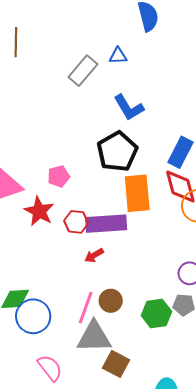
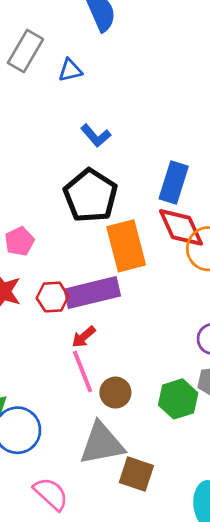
gray rectangle: (83, 71) -> (25, 51), moved
blue L-shape: (129, 108) -> (96, 136), size x0.7
pink line: (86, 308) -> (83, 371), moved, turned -32

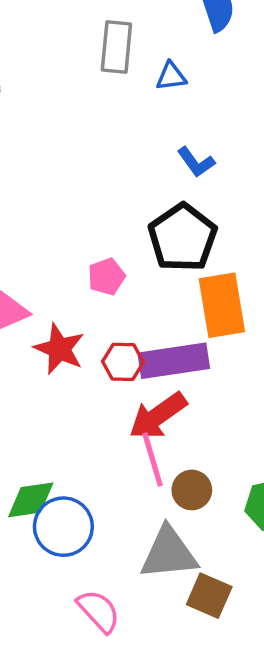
gray rectangle: (25, 51) -> (116, 47), turned -30
pink pentagon: (19, 241) -> (106, 277), moved
red arrow: (84, 337) -> (158, 416), size x1.8

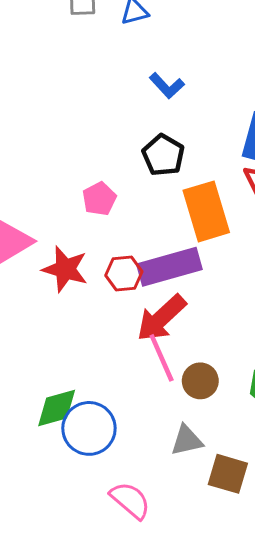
black pentagon: (183, 238) -> (163, 155), size x0.7
gray triangle: (169, 553) -> (187, 440), size x0.6

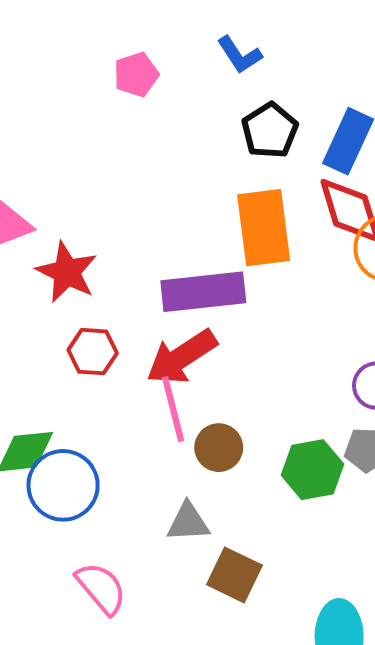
black pentagon: (163, 155) -> (270, 131), moved
pink pentagon: (99, 199) -> (136, 75), moved
red hexagon: (124, 274) -> (93, 352), moved

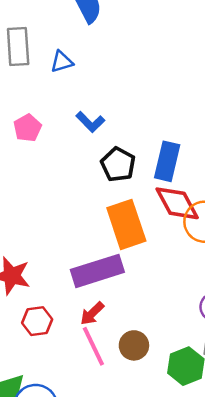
pink pentagon: (136, 75) -> (28, 128), moved
red arrow: (182, 357) -> (92, 313), size x0.6
brown circle: (219, 448) -> (134, 345), moved

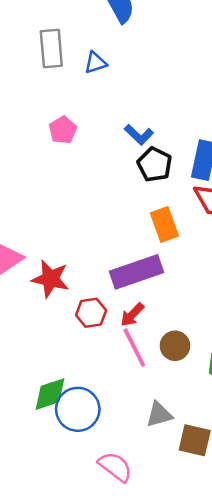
blue L-shape: (90, 122) -> (139, 135), moved
orange rectangle: (126, 224) -> (164, 224), size x0.7
red hexagon: (37, 321) -> (91, 313), moved

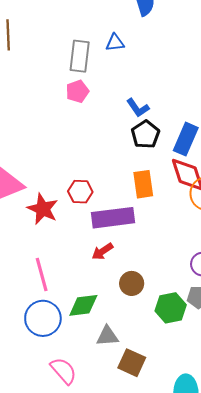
gray rectangle: (51, 48) -> (80, 56), moved
red hexagon: (91, 313) -> (80, 192), moved
pink line: (134, 348) -> (42, 275), moved
green diamond: (50, 394) -> (83, 305), moved

